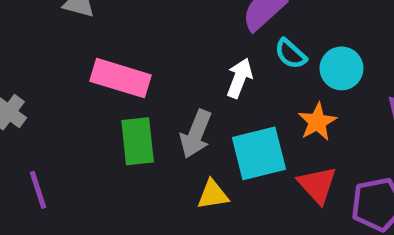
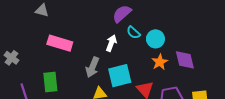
orange star: (317, 122) -> (160, 62), moved
green rectangle: (138, 141) -> (50, 82), moved

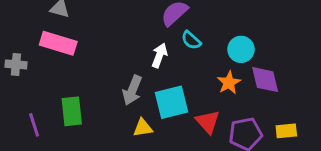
cyan circle: (155, 39) -> (241, 49), moved
pink rectangle: (60, 43) -> (58, 43), moved
gray cross: (11, 58) -> (16, 64), moved, turned -32

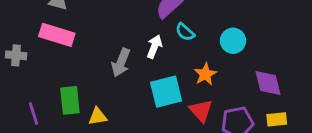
purple diamond: (265, 80) -> (268, 83), moved
orange star: (229, 83) -> (205, 74), moved
gray arrow: (132, 90) -> (121, 63), moved
yellow triangle: (143, 128) -> (98, 116), moved

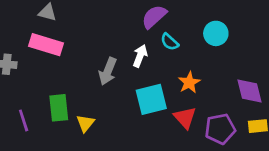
cyan circle: (233, 41) -> (216, 33), moved
yellow triangle: (98, 116) -> (85, 123), turned -42

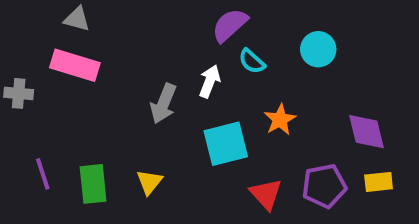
green rectangle: (59, 108) -> (93, 184), moved
red triangle: (185, 118) -> (266, 194), moved
yellow triangle: (85, 123) -> (149, 182), moved

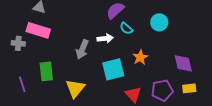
white arrow: (210, 81) -> (105, 38), turned 63
gray cross: (19, 93) -> (18, 43), moved
yellow triangle: (149, 182) -> (75, 88), size x1.5
green rectangle: (93, 184) -> (46, 71), moved

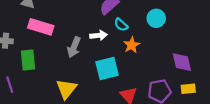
pink rectangle: (38, 30) -> (41, 27), moved
orange star: (140, 57) -> (132, 45), moved
green rectangle: (46, 71) -> (28, 60), moved

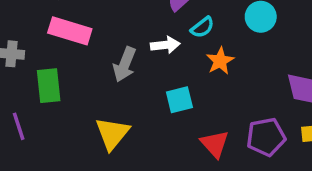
cyan semicircle: (121, 25) -> (202, 27), turned -80
cyan square: (107, 69) -> (179, 100), size x0.7

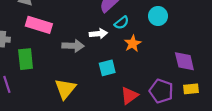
gray arrow: (125, 64) -> (73, 46), turned -110
purple pentagon: (266, 137) -> (161, 91), turned 30
red triangle: (215, 144) -> (129, 95), turned 36

